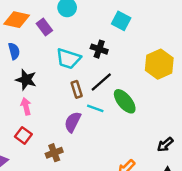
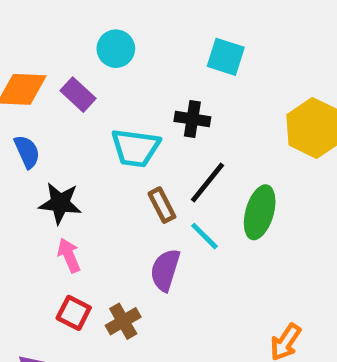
green ellipse: (125, 101) -> (260, 212), turned 65
cyan line: (95, 108) -> (205, 236), turned 35
brown cross: (54, 153) -> (123, 321), moved

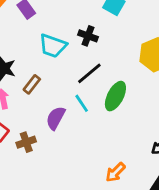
brown rectangle: (162, 205) -> (32, 84), moved, turned 54

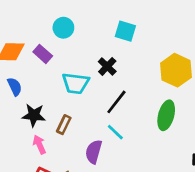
black cross: (88, 36) -> (107, 66), turned 36
green ellipse: (115, 96) -> (166, 115), moved

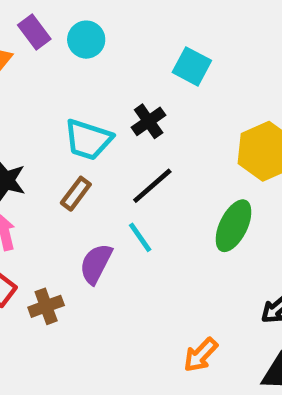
purple rectangle: (43, 54) -> (34, 32), moved
brown rectangle: (64, 125) -> (76, 194), moved

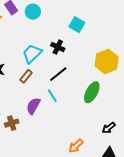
black cross: (149, 121) -> (58, 47), turned -32
cyan trapezoid: (88, 140) -> (32, 54), turned 115

